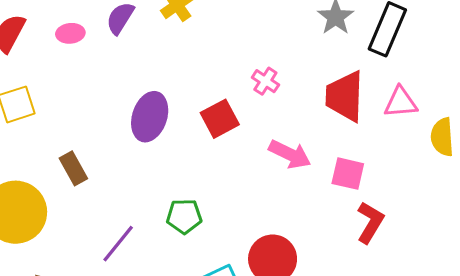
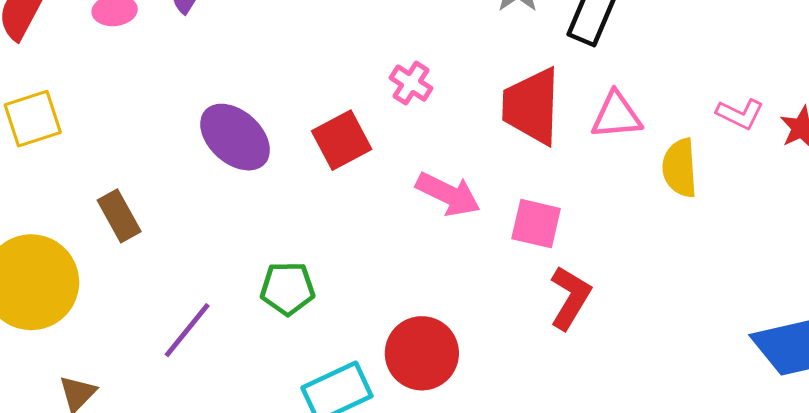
purple ellipse: (150, 117) -> (235, 137), turned -66

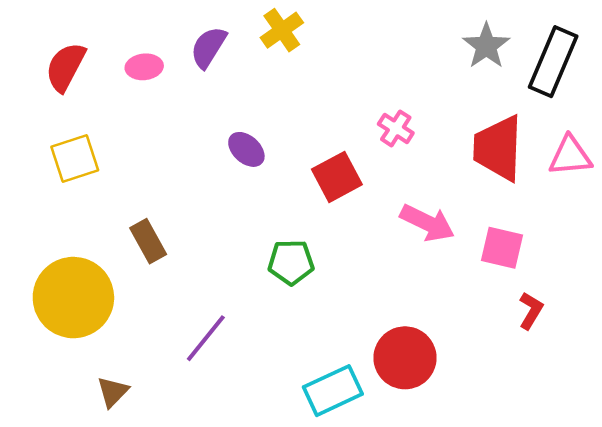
purple ellipse: (235, 137) -> (246, 149), moved, size x0.6
green pentagon: (288, 288) -> (291, 262), moved
red L-shape: (570, 298) -> (531, 311), size x0.7

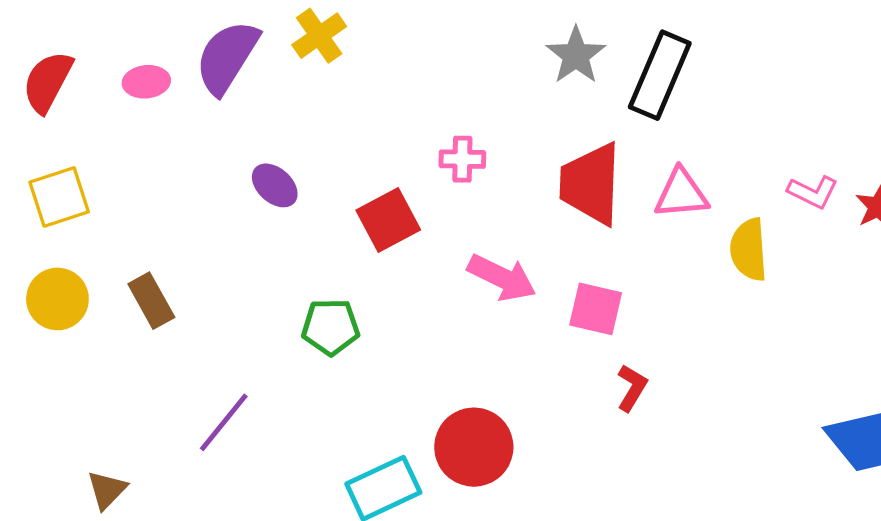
purple semicircle: (208, 47) -> (227, 57), size x1.4
pink cross: (396, 128) -> (462, 159), turned -32
yellow circle: (73, 298) -> (57, 299), moved, size x0.6

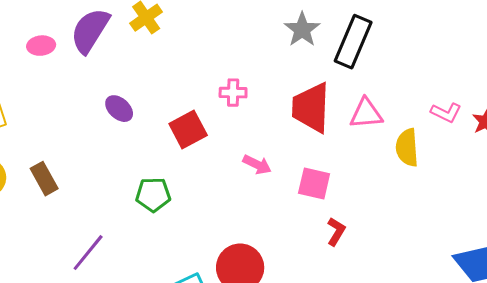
pink arrow: (502, 278) -> (257, 165), size x0.7

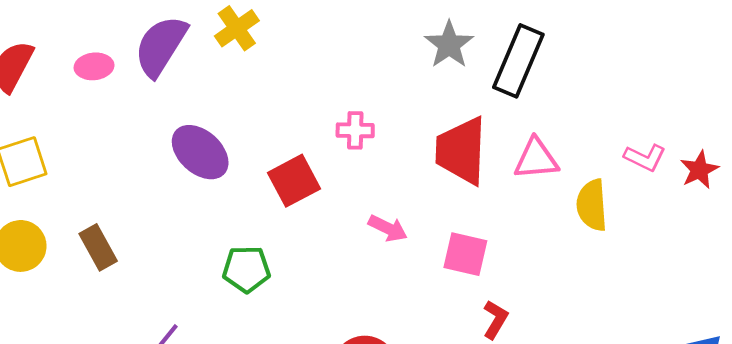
purple ellipse: (119, 109) -> (200, 152), size x1.5

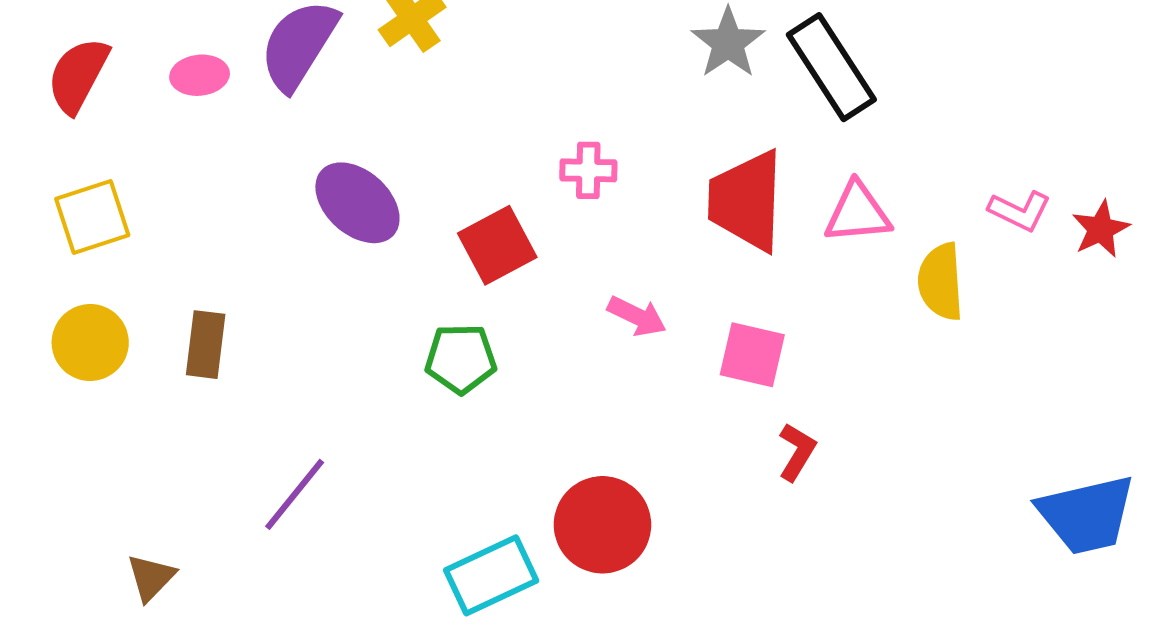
black rectangle: (518, 61) -> (831, 67), turned -56
brown rectangle: (98, 247) -> (206, 345), turned 36
green pentagon: (246, 269) -> (461, 359), moved

